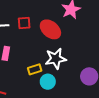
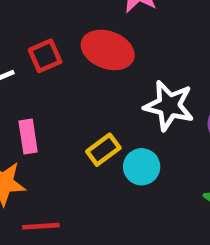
white star: (56, 59) -> (169, 106), moved, turned -30

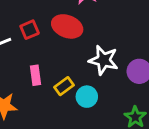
pink rectangle: (28, 136) -> (35, 75), moved

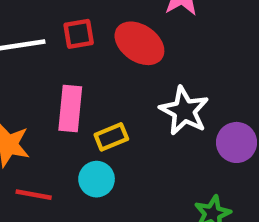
pink rectangle: (35, 75) -> (70, 109), size x1.4
cyan circle: (87, 97) -> (97, 179), moved

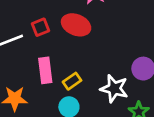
white star: (184, 111) -> (114, 89), moved

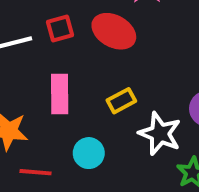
yellow rectangle: (72, 81) -> (121, 101), moved

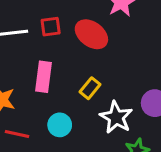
yellow rectangle: (121, 101) -> (90, 88), turned -30

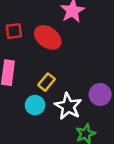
cyan circle: (60, 125) -> (35, 105), moved

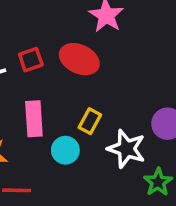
cyan circle: (35, 105) -> (65, 150), moved

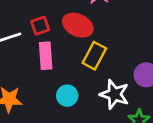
pink rectangle: (34, 119) -> (46, 56), moved
yellow rectangle: (90, 121) -> (94, 56), moved, size x1.4

